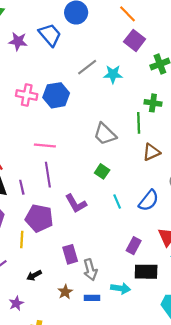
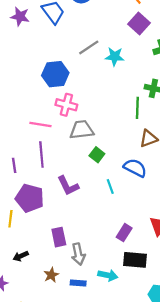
pink cross: (27, 95) -> (66, 105), moved
gray trapezoid: (105, 134) -> (82, 130), moved, turned 125
blue semicircle: (149, 200) -> (135, 168), moved, turned -105

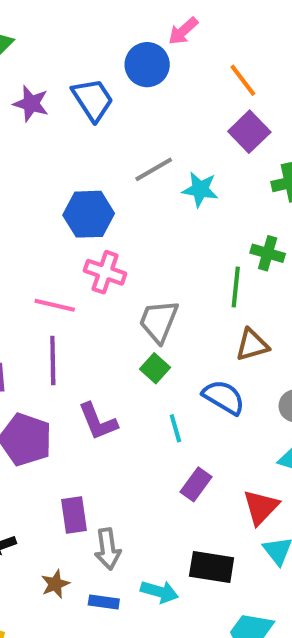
gray trapezoid: (82, 130) -> (159, 321), moved, turned -65
purple rectangle: (124, 233) -> (196, 484), moved

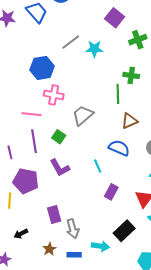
gray trapezoid: (159, 321) -> (83, 115), turned 35
green square: (155, 368) -> (59, 137), moved
black rectangle: (212, 567) -> (124, 231), turned -45

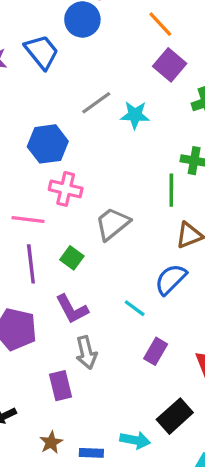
blue semicircle: (119, 148) -> (171, 279), turned -70
cyan line: (98, 166) -> (135, 308), turned -32
gray arrow: (73, 229) -> (86, 353), moved

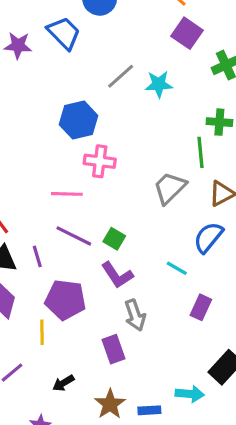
gray trapezoid: (112, 224) -> (170, 188), moved
green square: (72, 258) -> (114, 239), moved
purple line: (31, 264) -> (74, 236), turned -51
brown star: (51, 442) -> (110, 404), size x1.4

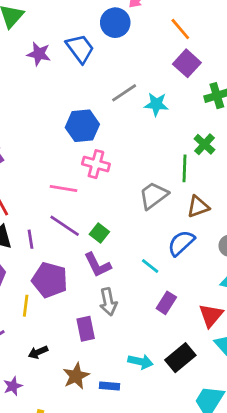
green cross: (219, 122) -> (204, 144), turned 30
cyan arrow: (190, 394) -> (140, 362), moved

